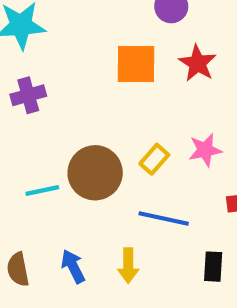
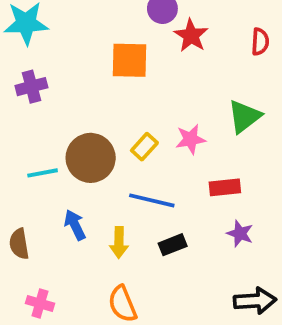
red star: (197, 63) -> (191, 36), moved
blue arrow: (73, 266) -> (75, 225), moved
black rectangle: (213, 267) -> (173, 245), moved, turned 64

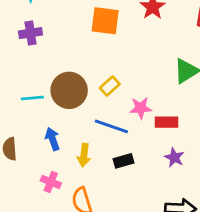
pink star: (191, 139) -> (141, 108), moved
pink cross: (40, 303) -> (51, 182), moved

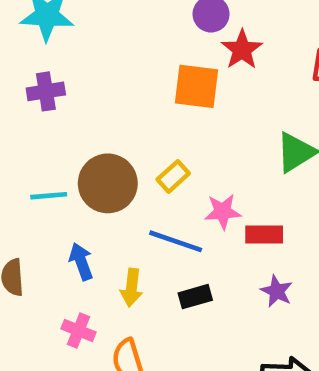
orange square: (105, 21) -> (196, 86), moved

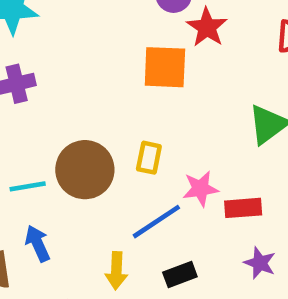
yellow rectangle: (173, 176) -> (149, 158), turned -32
blue line: (176, 241) -> (156, 222), turned -48
blue arrow: (81, 261) -> (37, 243), moved

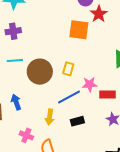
cyan line: (28, 186) -> (15, 61), moved

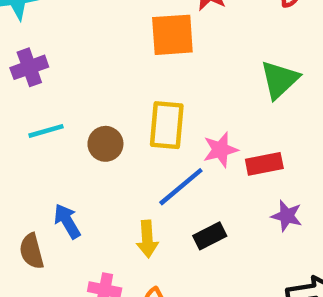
yellow rectangle: (68, 69) -> (167, 125), size x1.5
brown circle: (40, 72) -> (105, 144), size x0.6

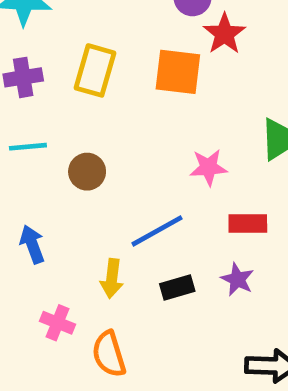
yellow rectangle: (167, 125) -> (95, 70), moved
pink star: (220, 150) -> (208, 167), moved
purple star: (287, 216) -> (237, 279), moved

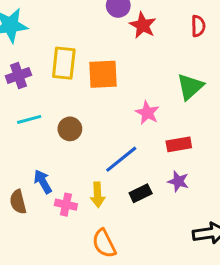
orange square: (178, 72) -> (103, 74), moved
pink star: (208, 167) -> (147, 113), turned -30
pink cross: (58, 323) -> (66, 205), moved

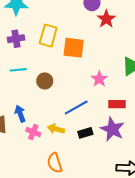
purple star: (178, 181) -> (112, 129), size x1.6
yellow arrow: (98, 195) -> (56, 129), turned 98

